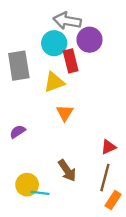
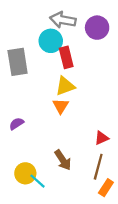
purple circle: (90, 40) -> (97, 28), moved
yellow triangle: (54, 82) -> (65, 86), moved
cyan line: (40, 193) -> (37, 181), turned 35

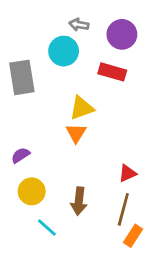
gray arrow: (63, 20) -> (79, 25), size x0.6
red rectangle: (66, 57) -> (112, 72), moved, turned -60
brown arrow: (63, 160) -> (79, 201), turned 40
yellow circle: (25, 173) -> (32, 191), moved

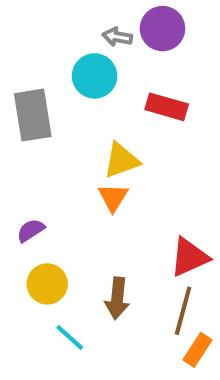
purple circle: (122, 34) -> (163, 29), moved
red triangle: (127, 173) -> (189, 257), size x1.5

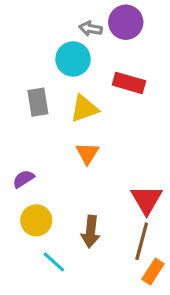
gray rectangle: (33, 115) -> (38, 102), moved, size x0.7
yellow triangle: (121, 160) -> (84, 109), moved
red triangle: (189, 257) -> (147, 200), turned -36

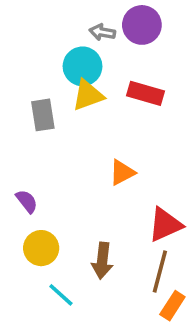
yellow triangle: (84, 109) -> (88, 95), moved
orange triangle: (87, 153) -> (122, 172), moved, turned 30
purple semicircle: (23, 179) -> (27, 201), turned 85
red triangle: (147, 200) -> (165, 225), turned 36

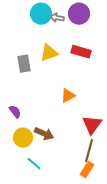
cyan circle: (83, 66) -> (41, 14), moved
red triangle: (165, 225) -> (92, 125), turned -30
brown arrow: (102, 261) -> (44, 134), moved, turned -72
orange rectangle: (172, 306) -> (87, 170), moved

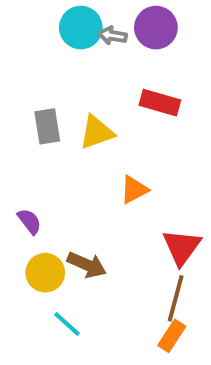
yellow triangle: (49, 53) -> (97, 132), moved

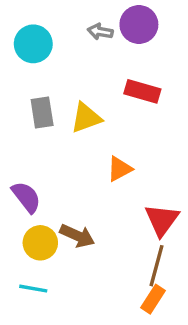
cyan circle: (81, 28) -> (33, 44), moved
purple semicircle: (29, 221) -> (26, 197), size x1.4
cyan line: (67, 324) -> (33, 289), moved, turned -32

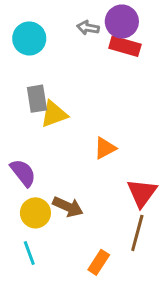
red rectangle: (142, 91) -> (125, 46), moved
yellow triangle: (86, 118) -> (54, 114), moved
cyan line: (33, 289) -> (29, 253), turned 60
orange rectangle: (153, 299) -> (99, 262), moved

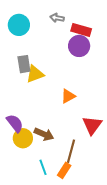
purple circle: (122, 21) -> (79, 46), moved
purple semicircle: (23, 173) -> (15, 123), moved
brown line: (137, 233) -> (71, 151), moved
cyan line: (29, 253) -> (43, 167), moved

